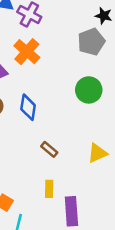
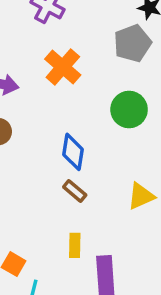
orange cross: (27, 52) -> (63, 67), moved
blue diamond: (28, 107) -> (73, 152), moved

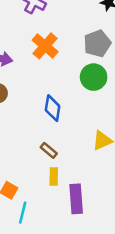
gray pentagon: (132, 43) -> (97, 43), moved
brown rectangle: (75, 191) -> (49, 150), moved

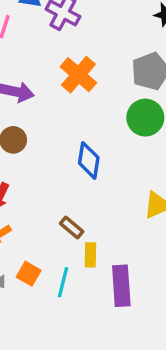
brown rectangle: (49, 150) -> (72, 227), moved
cyan line: (23, 213) -> (63, 282), moved

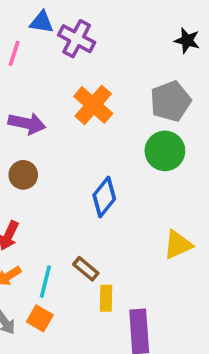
blue diamond: (89, 160) -> (104, 197), turned 30
cyan line: (63, 282) -> (45, 282), moved

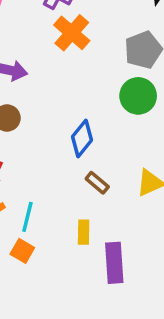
orange cross: (93, 105) -> (72, 33), moved
brown rectangle: (86, 269) -> (97, 183), moved

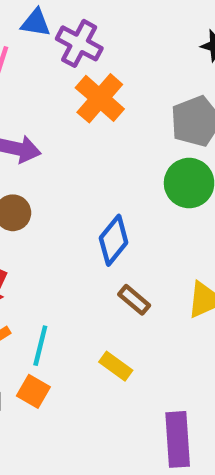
yellow rectangle: (84, 232) -> (116, 366), turned -55
purple rectangle: (114, 263) -> (178, 439), moved

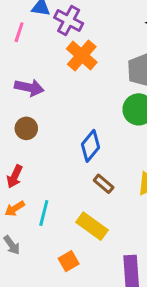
yellow rectangle: (116, 366) -> (92, 226), size x1.5
orange square: (33, 391) -> (69, 261), moved, turned 30

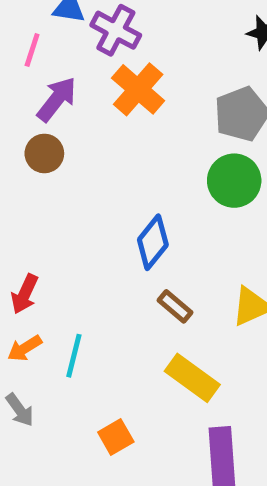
purple arrow: (29, 88) -> (57, 99), moved, turned -64
brown circle: (26, 128) -> (44, 153), moved
yellow rectangle: (92, 226) -> (192, 378), moved

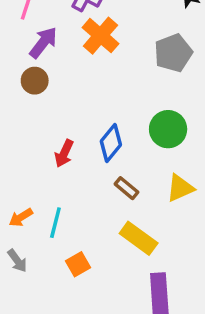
green circle: (234, 181) -> (168, 129), moved
red arrow: (25, 294) -> (64, 153), moved
orange square: (116, 437) -> (78, 264), moved

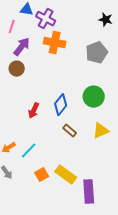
orange cross: (100, 36) -> (55, 43), turned -30
cyan line: (55, 223) -> (29, 151), turned 30
yellow rectangle: (139, 238) -> (66, 175), moved

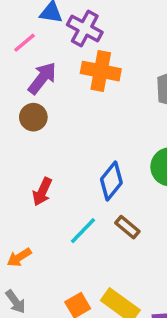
pink line: (12, 27) -> (24, 43), turned 32
red arrow: (34, 111) -> (42, 192), moved
cyan line: (29, 151) -> (83, 231), moved

